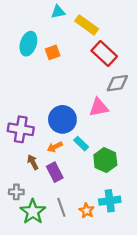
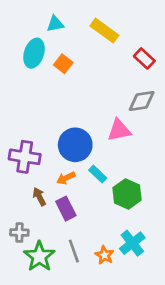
cyan triangle: (58, 12) -> (55, 24), moved
orange square: (53, 52) -> (63, 64), turned -32
red rectangle: (104, 54) -> (144, 58), moved, size x0.7
cyan cross: (110, 201) -> (132, 243), turned -30

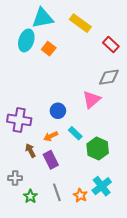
cyan triangle: (55, 24) -> (43, 18), size x1.6
pink triangle: (119, 130) -> (92, 100), turned -30
blue circle: (75, 145) -> (58, 111), size x0.6
green star: (39, 256) -> (30, 196), size x0.6

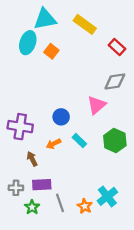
green hexagon: (98, 148) -> (115, 141), moved
purple rectangle: (51, 160) -> (42, 185), moved, turned -66

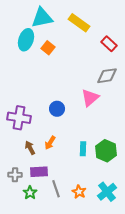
cyan rectangle: (79, 141) -> (83, 149), moved, turned 48
green hexagon: (115, 141) -> (106, 151), moved
orange arrow: (54, 144) -> (50, 143), moved, turned -32
cyan cross: (107, 196) -> (107, 192), moved

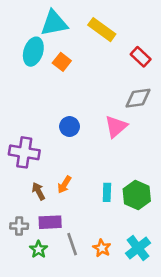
blue circle: (57, 109) -> (70, 127), moved

